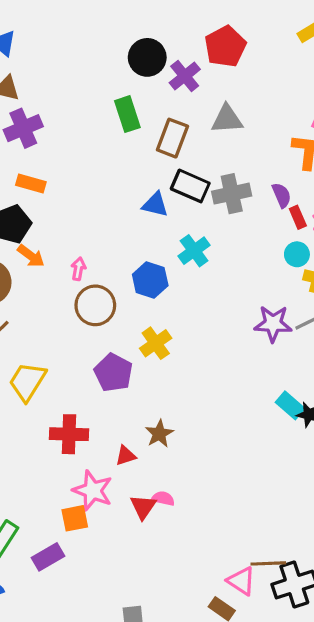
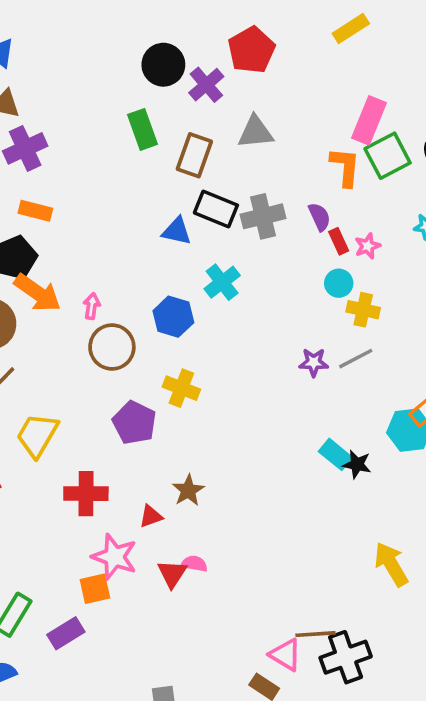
orange arrow: (31, 256) -> (38, 293), size x1.5
purple star: (273, 324) -> (314, 362), size x0.7
yellow cross: (156, 343) -> (181, 388), turned -32

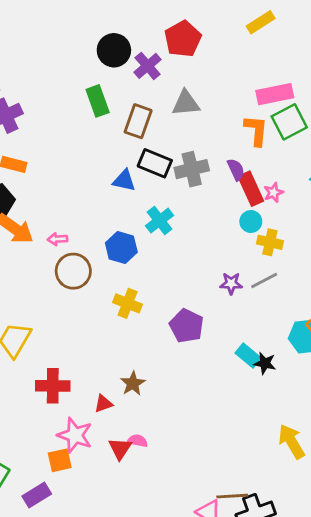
pink rectangle: (369, 120) -> (275, 94), turned 56
red rectangle: (339, 241) -> (251, 189), size x1.6
pink arrow: (92, 306) -> (57, 239), turned -102
purple pentagon: (134, 423) -> (187, 326), moved

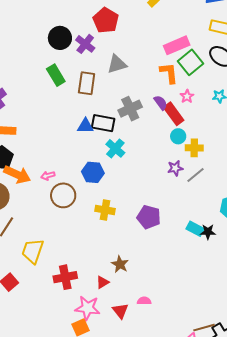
black rectangle: (155, 163) -> (103, 123), moved
pink star: (273, 192) -> (187, 96), moved
purple star: (231, 283) -> (175, 168), moved
pink semicircle: (138, 441) -> (144, 301), moved

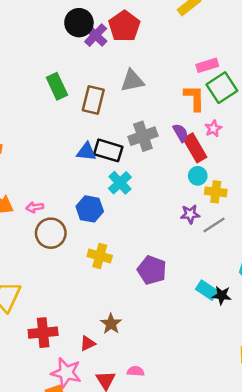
black circle: (60, 38) -> (79, 23), moved
purple cross: (85, 44) -> (96, 35), moved
pink rectangle: (177, 45) -> (207, 65), size x0.7

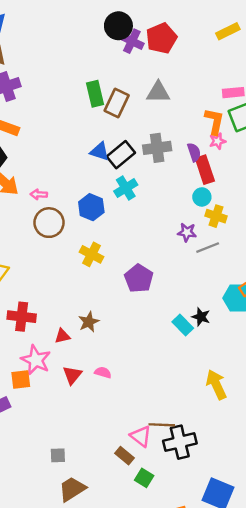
purple cross: (96, 35) -> (132, 41), turned -30
green rectangle: (57, 86) -> (95, 94), moved
pink star: (213, 128) -> (218, 141), moved
black rectangle: (108, 150) -> (121, 155), turned -68
cyan rectangle: (207, 290) -> (183, 325), moved

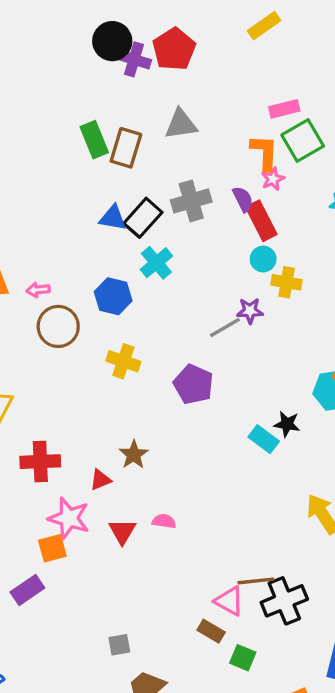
gray line: (208, 248) -> (225, 328), moved

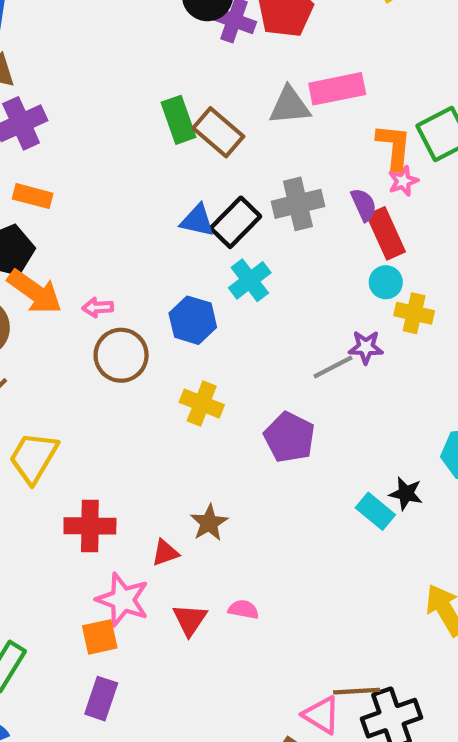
pink rectangle: (284, 109) -> (337, 89), moved, size x1.4
brown rectangle: (126, 148) -> (218, 132), turned -69
purple rectangle: (27, 590) -> (101, 699), moved, turned -40

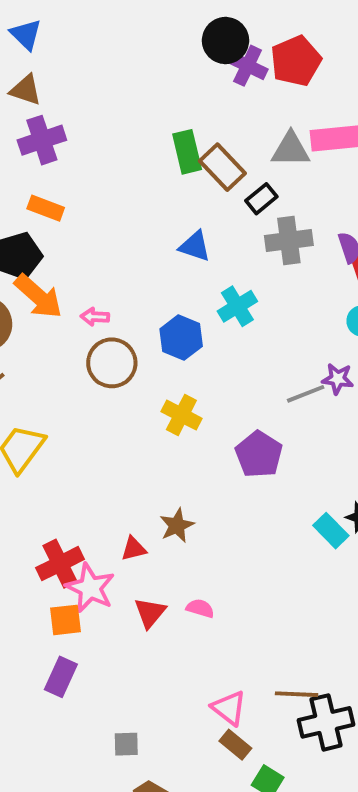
black rectangle: (235, 222) -> (261, 199), moved, size x0.7
red cross: (90, 526) -> (60, 564), moved, turned -33
pink triangle: (321, 715) -> (229, 708), moved

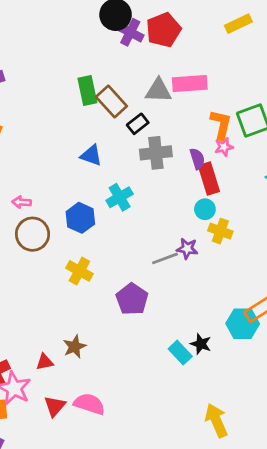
pink semicircle: (200, 608) -> (89, 404), size x1.6

